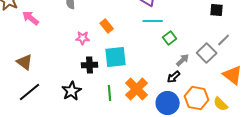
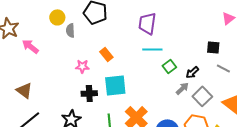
black square: (217, 10) -> (213, 47), moved
gray line: (224, 40) -> (223, 68), turned 72
gray square: (207, 53) -> (202, 96), moved
black arrow: (174, 77) -> (192, 72), moved

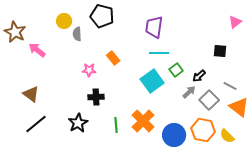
gray line: (223, 68) -> (230, 86), moved
cyan square: (115, 85) -> (152, 81), moved, turned -30

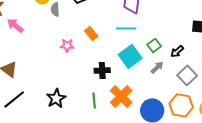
cyan line: (159, 53) -> (126, 28), moved
gray arrow: (189, 92) -> (157, 67), moved
black cross: (96, 97) -> (102, 70), moved

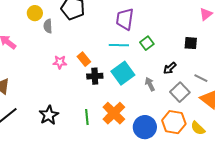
orange rectangle: (91, 33) -> (84, 59), moved
green square: (154, 45) -> (147, 43), moved
gray arrow: (157, 67) -> (150, 84), turned -72
black cross: (102, 70) -> (95, 76), moved

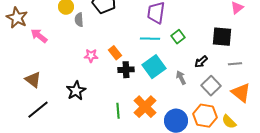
black square: (191, 43) -> (222, 37), size x1.5
gray line: (201, 78) -> (235, 64), moved, turned -32
black star: (49, 115) -> (76, 91), moved

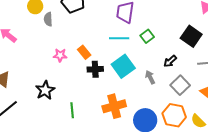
black square: (222, 37) -> (191, 36), turned 30
orange cross: (145, 107) -> (114, 106), turned 30
green line: (118, 111) -> (72, 110), moved

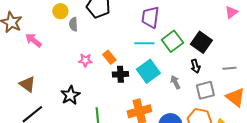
green square: (147, 36) -> (172, 41), size x1.5
black square: (191, 36) -> (201, 42), moved
black arrow: (170, 61) -> (195, 66), turned -64
gray square: (180, 85) -> (205, 90), turned 30

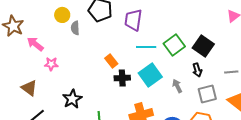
purple trapezoid: (150, 17) -> (133, 20), moved
pink star: (85, 60) -> (51, 64), moved

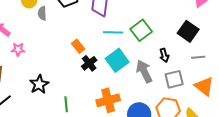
black square: (203, 46) -> (188, 31), moved
black cross: (122, 78) -> (89, 63), turned -35
gray arrow: (177, 86) -> (144, 71), size x1.6

